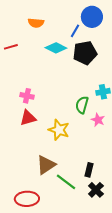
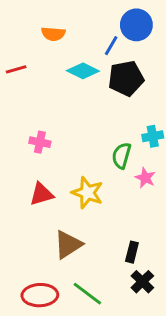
red triangle: (28, 118) -> (41, 194), moved
green line: (66, 182) -> (87, 294), moved

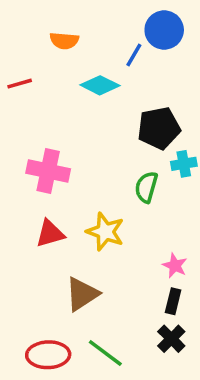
black pentagon: (126, 78) -> (159, 128), moved
pink cross: (40, 142) -> (48, 171), size x1.6
pink star: (145, 178) -> (175, 266), moved
black rectangle: (132, 252) -> (173, 301), moved

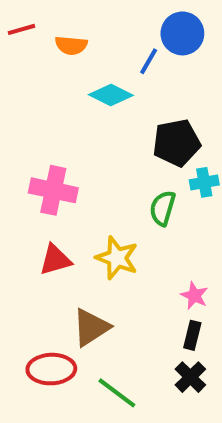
red line: (20, 84) -> (22, 29), moved
red ellipse: (48, 355) -> (51, 369), moved

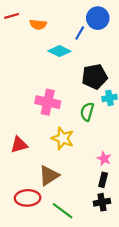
pink cross: (53, 190) -> (48, 102), moved
red triangle: (55, 260) -> (19, 145), moved
black cross: (190, 377) -> (102, 202), turned 35

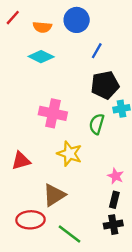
red line: (12, 16) -> (13, 18), turned -32
blue circle: (98, 18) -> (77, 20), moved
blue line: (80, 33) -> (97, 51), moved
cyan diamond: (59, 51) -> (41, 57), moved

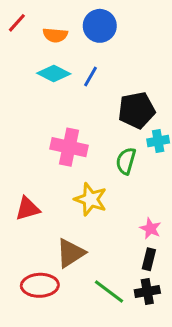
blue line: (97, 51) -> (91, 77), moved
green line: (69, 234) -> (109, 291), moved

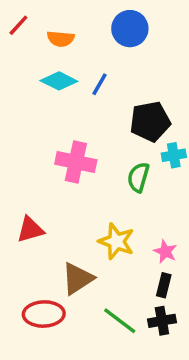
blue circle: (100, 26) -> (130, 29), moved
yellow star: (91, 199) -> (116, 241), moved

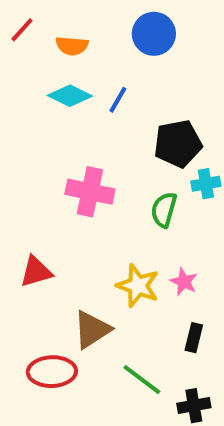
pink star: (165, 252) -> (184, 282), moved
black cross: (162, 321) -> (194, 406), moved

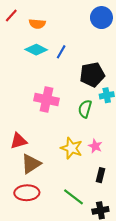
blue circle: (154, 34) -> (101, 18), moved
brown triangle: (92, 330) -> (31, 164), moved

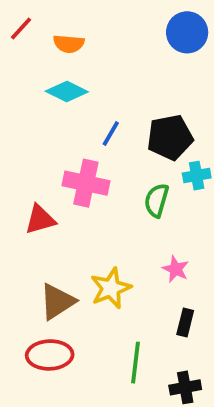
blue line: (61, 52) -> (111, 134), moved
red triangle: (19, 141) -> (40, 219), moved
yellow star: (71, 148) -> (111, 288), moved, turned 30
green line: (73, 197) -> (136, 363), turned 60

